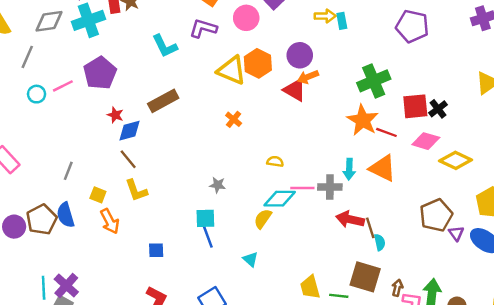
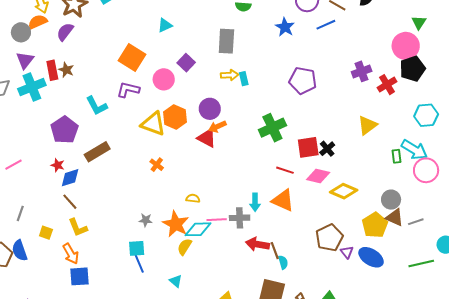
purple pentagon: (100, 73) -> (64, 130), moved
pink line: (63, 86) -> (14, 165), moved
orange star: (363, 120) -> (176, 224), moved
orange arrow: (110, 221) -> (71, 254), moved
blue square: (156, 250) -> (80, 276), moved, size x1.5

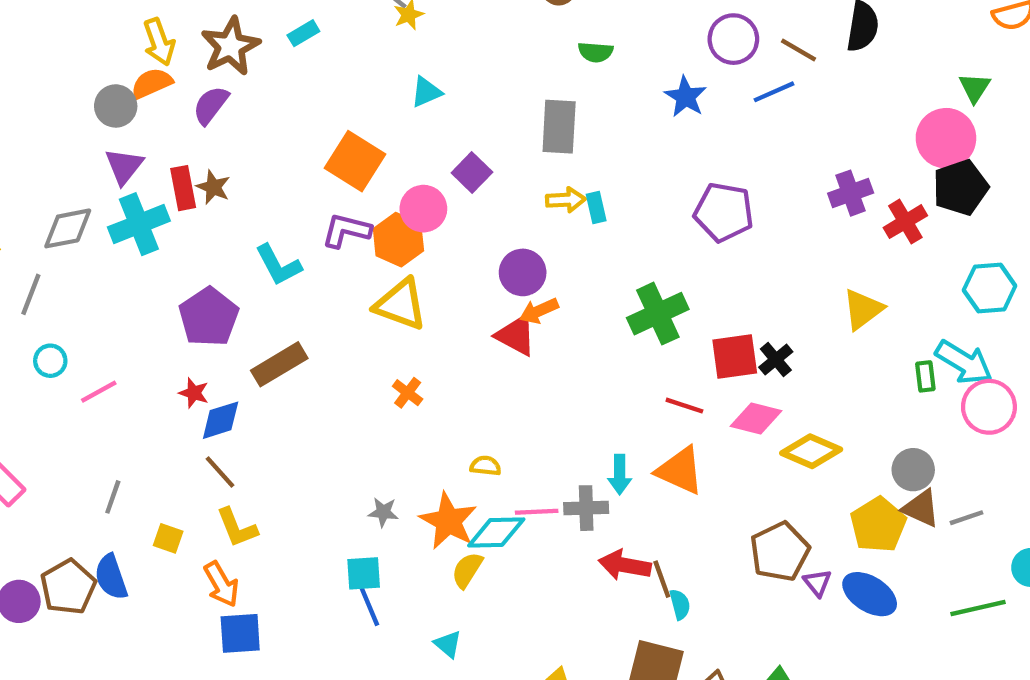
orange hexagon: (175, 117) -> (398, 240), moved

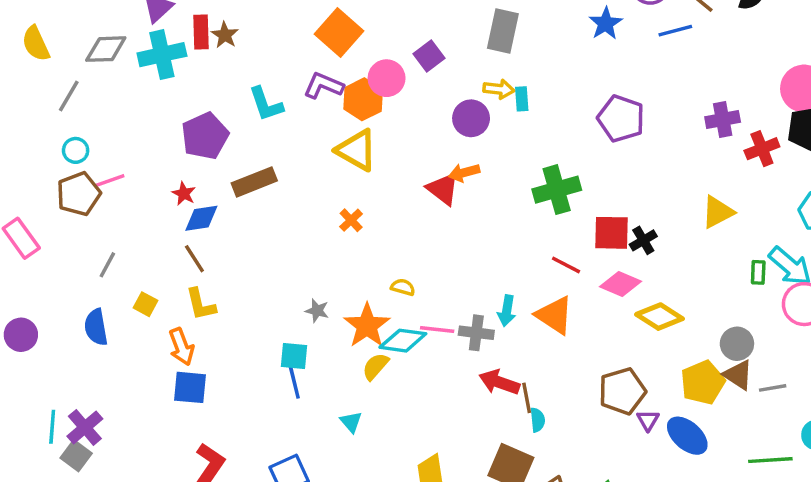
purple circle: (523, 272) -> (471, 118), moved
brown pentagon: (68, 587) -> (79, 194), moved

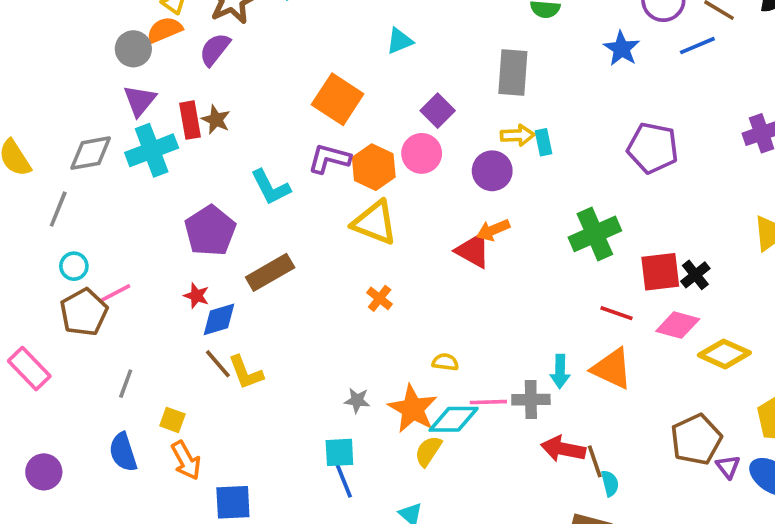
pink circle: (387, 78) -> (422, 153), moved
yellow L-shape: (201, 304) -> (246, 373), moved
orange arrow: (181, 347) -> (186, 460), moved

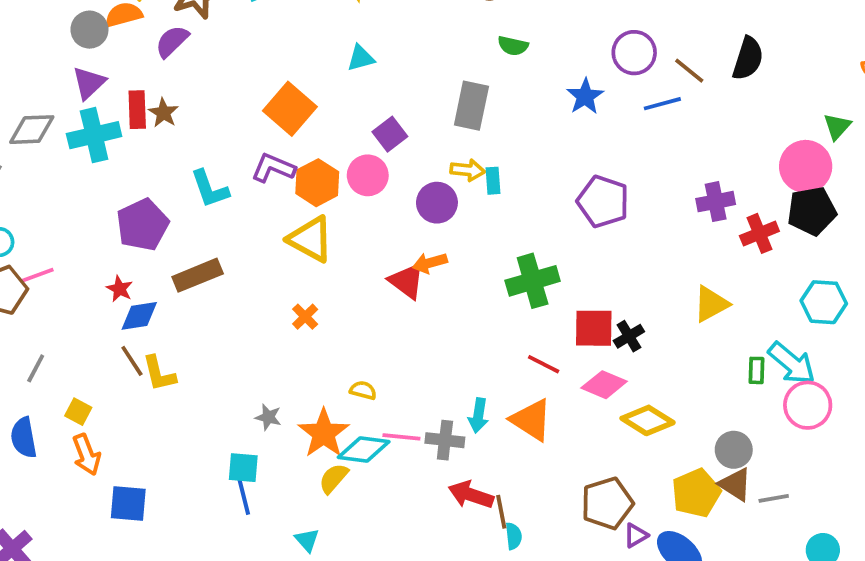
purple triangle: (728, 467) -> (636, 535), turned 30

